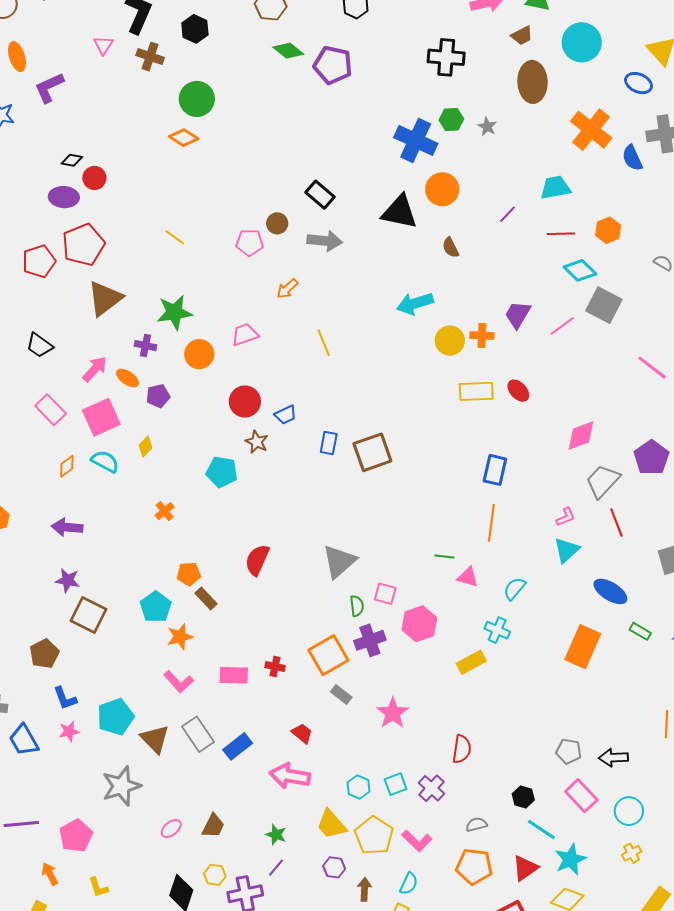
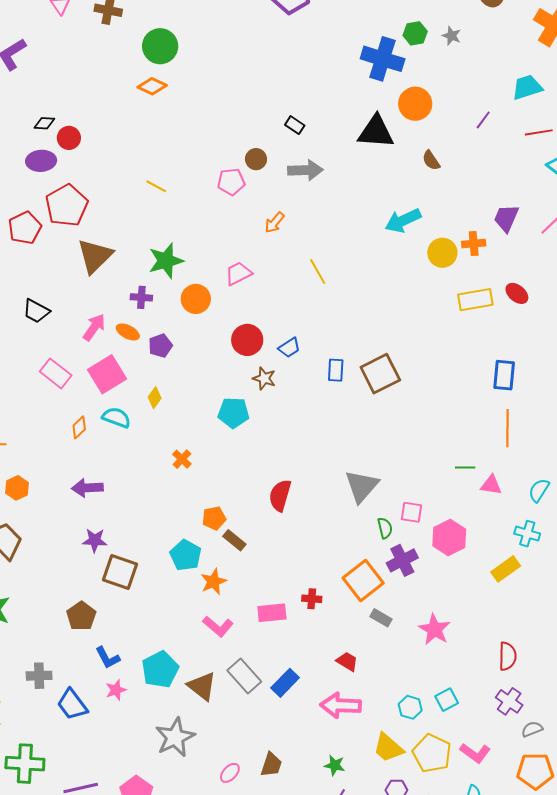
black rectangle: (320, 195) -> (295, 125), size x0.7
purple cross: (431, 788) -> (509, 701), moved

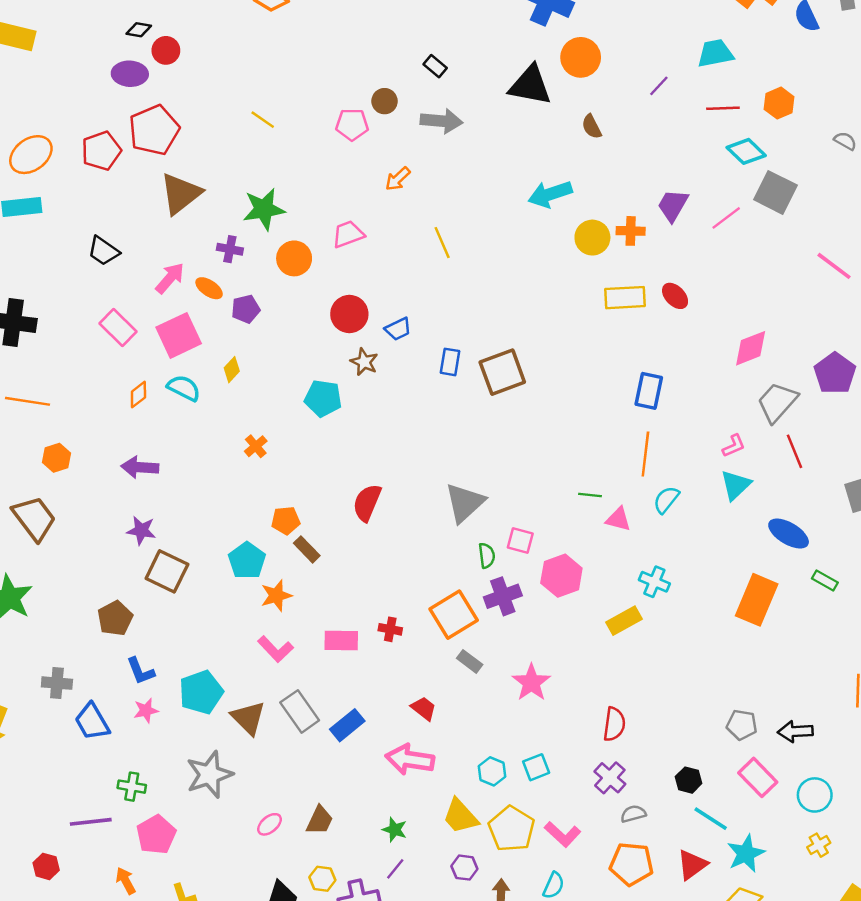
cyan semicircle: (539, 490) -> (666, 500), moved
green cross: (25, 764) -> (132, 787), moved, size x0.6

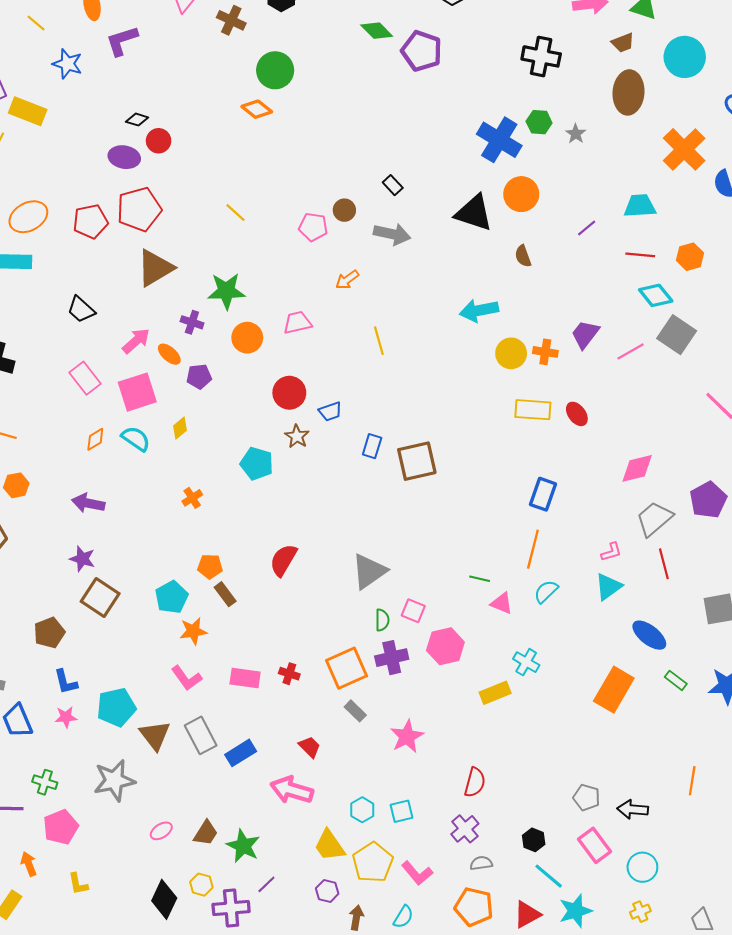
green star: (395, 830) -> (243, 846), moved, size x1.5

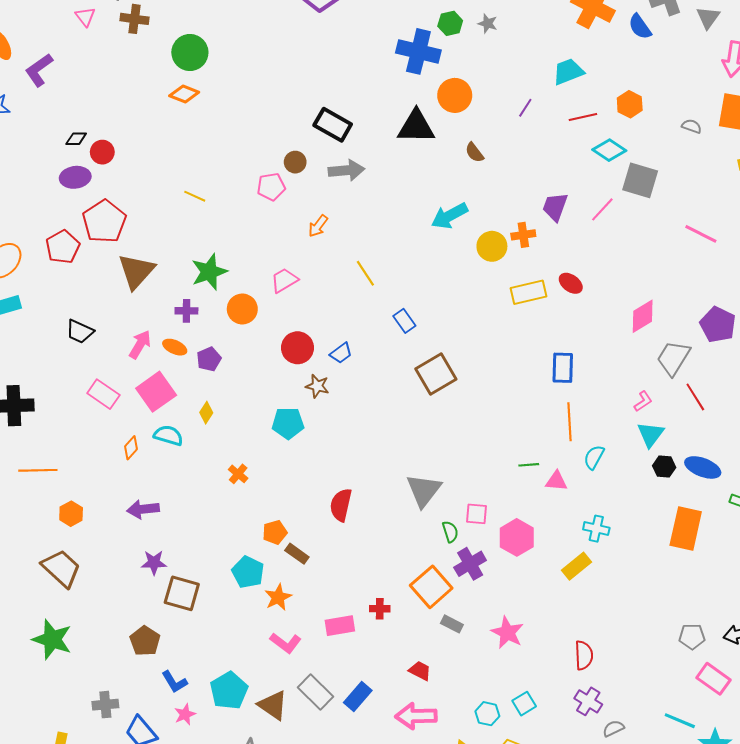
black rectangle: (393, 185) -> (333, 125), size x1.8
blue rectangle: (372, 446) -> (404, 321), moved, turned -35
black hexagon: (534, 840) -> (664, 467), moved

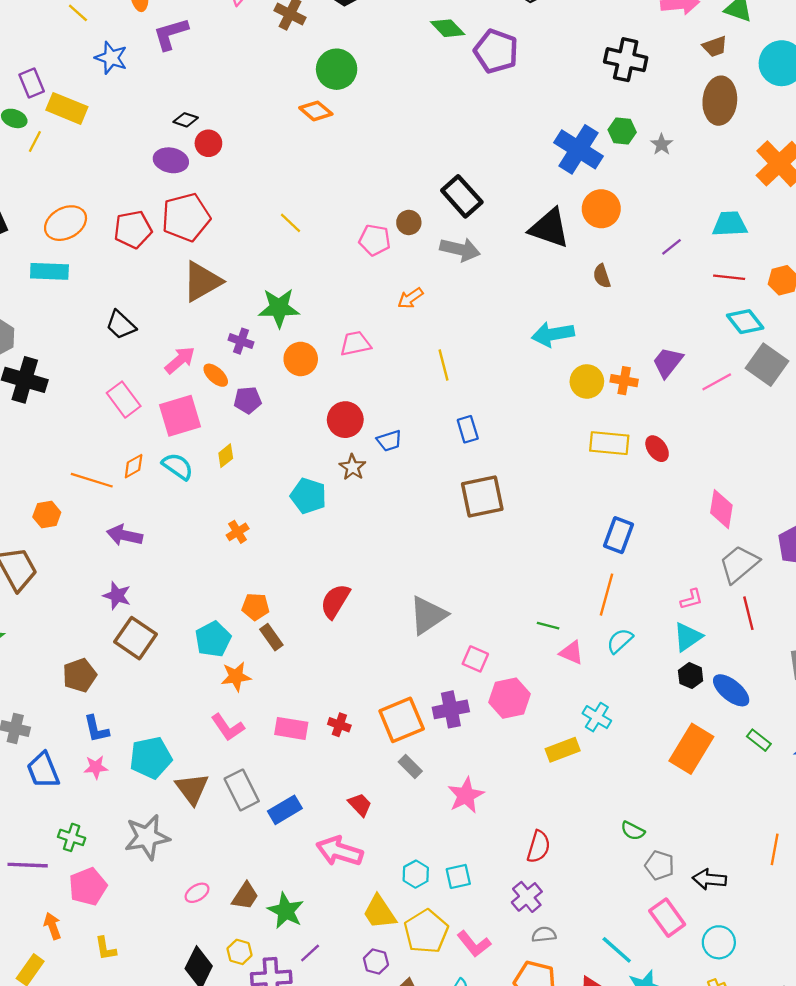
pink diamond: (643, 316) -> (721, 509), turned -68
orange line: (38, 470) -> (92, 480), moved
green semicircle: (450, 532) -> (633, 831), moved, turned 115

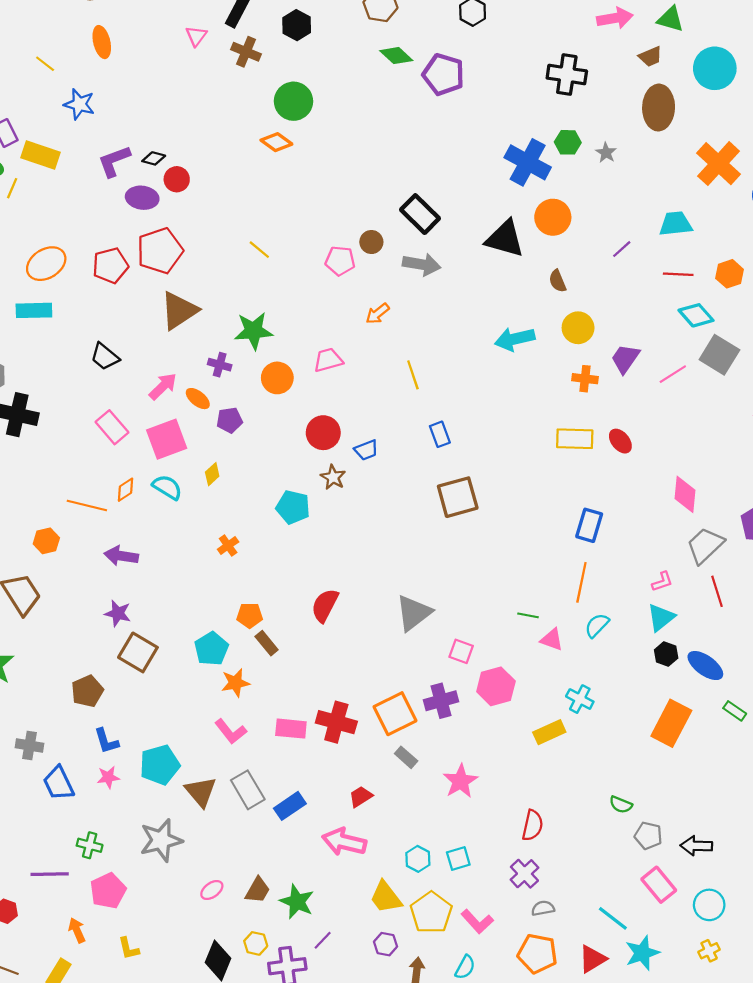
purple L-shape: (171, 34) -> (114, 161), moved
yellow circle: (587, 381) -> (578, 328), moved
red cross: (339, 725) -> (336, 722), size x1.8
red trapezoid: (360, 805) -> (361, 797), turned -75

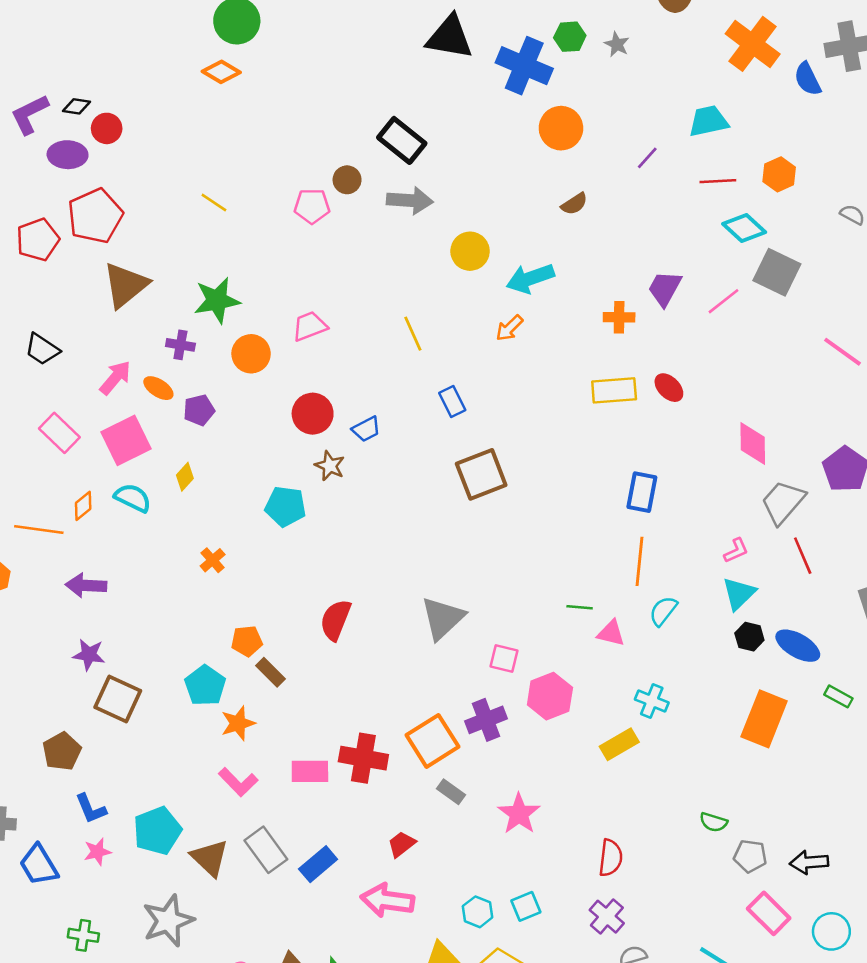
black triangle: (505, 239) -> (450, 37), moved
brown semicircle: (557, 281) -> (574, 204), turned -95
orange arrow: (377, 314) -> (509, 328), moved
yellow circle: (578, 328) -> (470, 251), moved

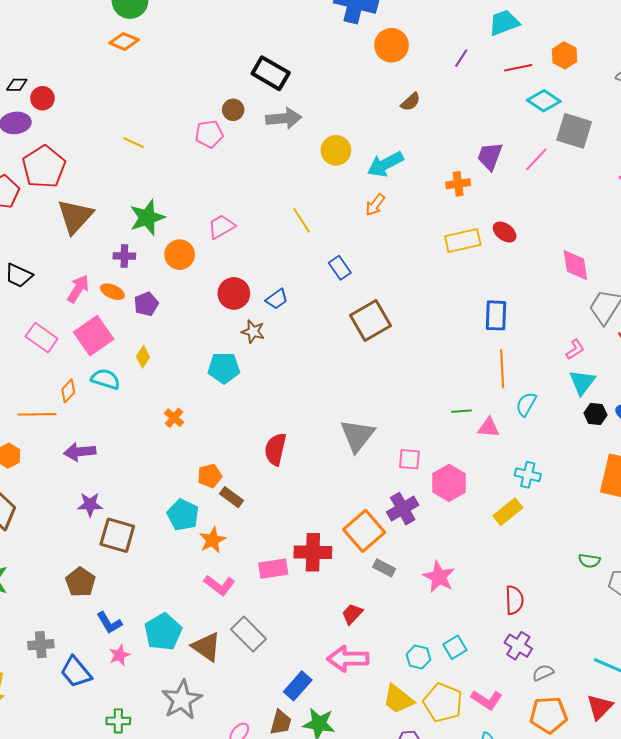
blue rectangle: (318, 864) -> (298, 686), moved

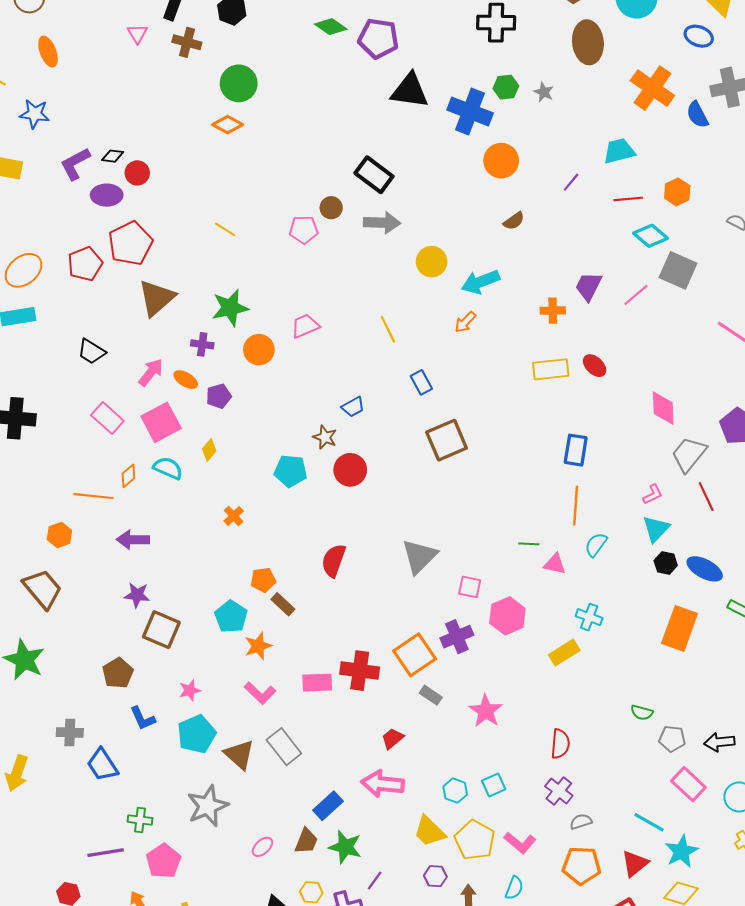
red circle: (234, 293) -> (350, 470), moved
pink star: (119, 655) -> (190, 690), moved

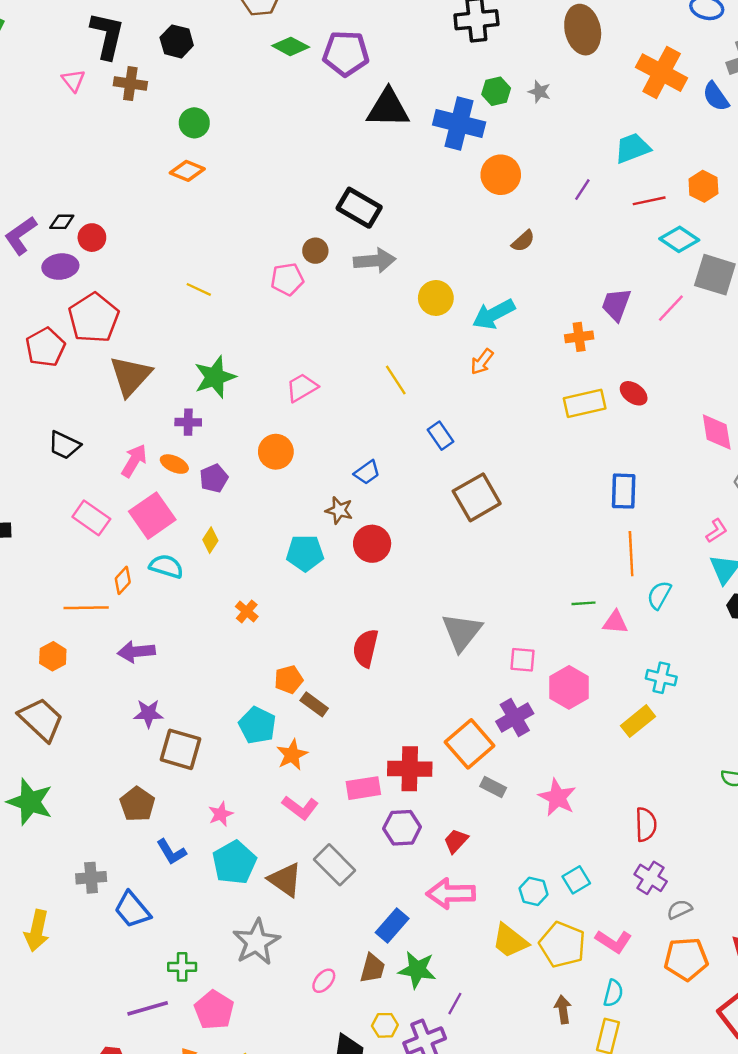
green circle: (239, 83) -> (194, 123), size x0.7
orange circle: (259, 350) -> (276, 452), moved
purple hexagon: (435, 876) -> (402, 828), moved, size x1.4

